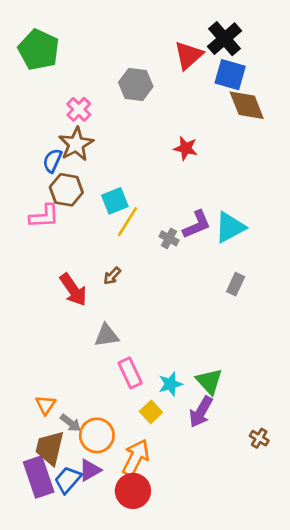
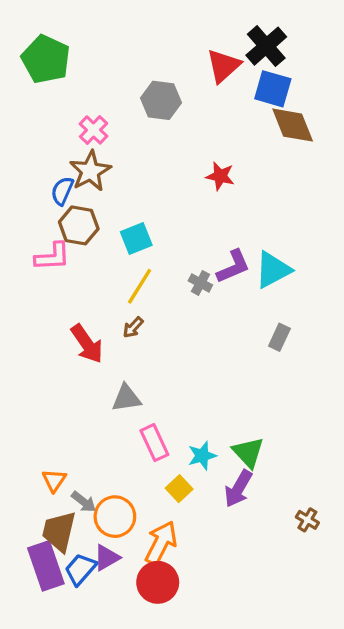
yellow line: (127, 222) -> (140, 286), moved

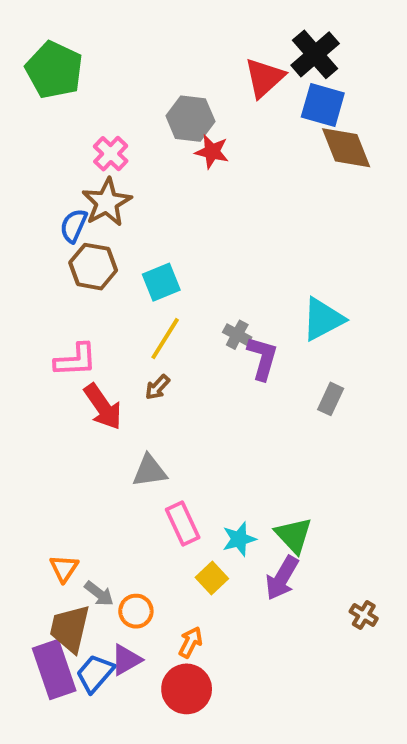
red star: (220, 176) -> (212, 152), moved
pink L-shape: (52, 257) -> (76, 360), moved
purple L-shape: (233, 267) -> (262, 358), moved, turned -51
orange circle: (115, 517) -> (136, 611), size x0.7
orange arrow: (161, 543) -> (190, 642), size x0.6

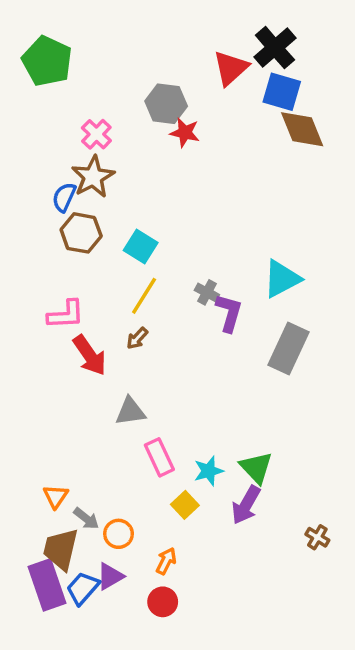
cyan square: (161, 282) -> (141, 247), turned -36
gray rectangle: (331, 399) -> (289, 349), size x1.8
red circle: (187, 689) -> (163, 602), size x0.7

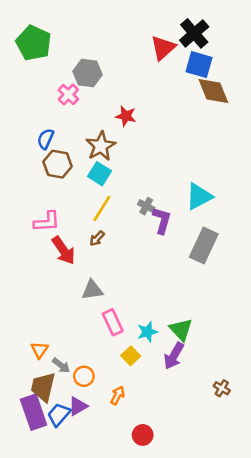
gray hexagon: (166, 104) -> (88, 73), moved
red star: (185, 133) -> (126, 116), moved
brown star: (93, 177) -> (101, 146), moved
brown cross: (317, 537) -> (222, 388), moved
red circle: (163, 602) -> (143, 435), moved

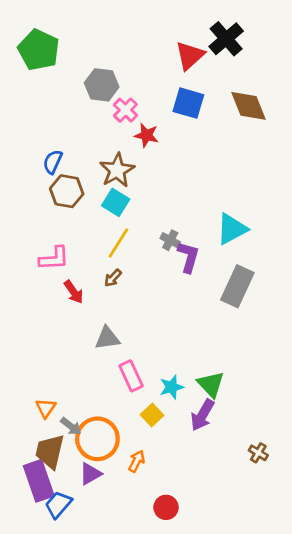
blue square: (199, 65) -> (188, 103), moved
pink cross: (68, 95) -> (125, 110), moved
red arrow: (64, 250) -> (74, 292), size x0.7
orange circle: (84, 376) -> (97, 439), size x1.8
blue trapezoid: (59, 415) -> (58, 505), moved

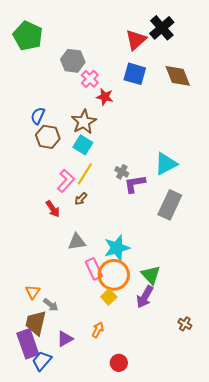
purple L-shape: (188, 257) -> (135, 184), turned -115
pink L-shape: (54, 258) -> (66, 181), moved, turned -45
cyan star: (172, 387) -> (117, 248), moved, size x1.5
orange circle: (97, 439) -> (114, 275), moved

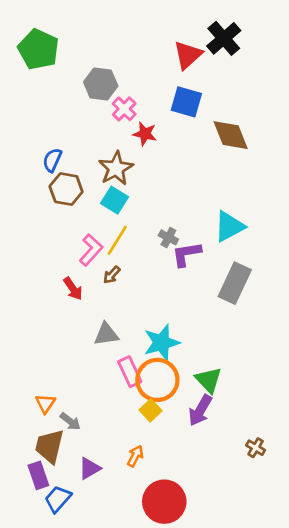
brown diamond: (178, 76) -> (231, 135), moved
purple rectangle: (28, 344) -> (38, 475), size x0.7
red circle: (119, 363) -> (164, 502), size x1.8

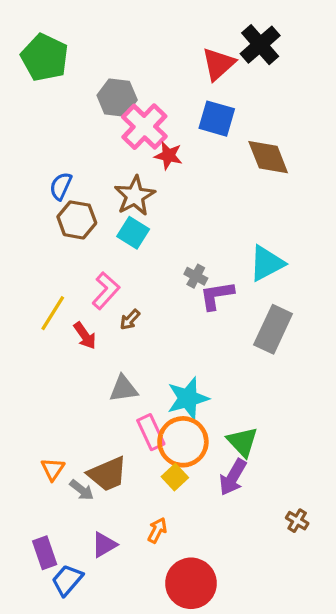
pink cross: (124, 109) -> (144, 127), size x1.6
yellow line: (117, 240) -> (53, 313), moved
brown trapezoid: (49, 446) -> (107, 474), moved, turned -126

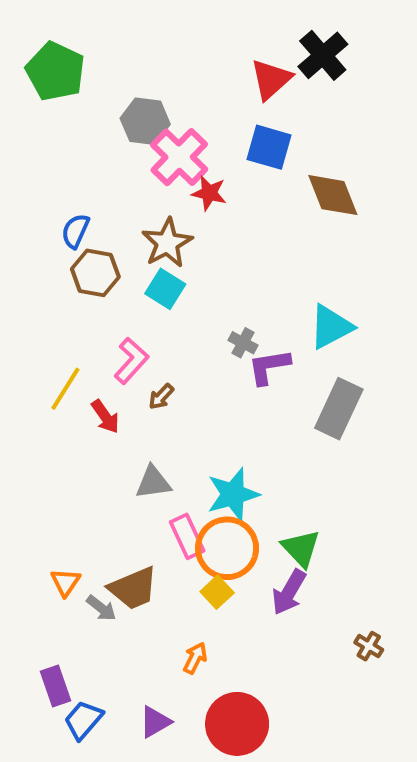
purple triangle: (104, 545) -> (155, 722), moved

